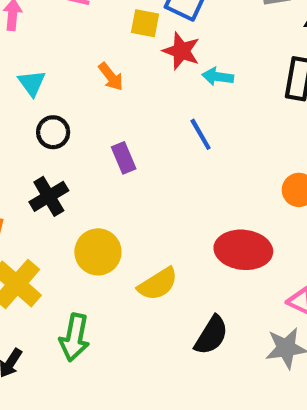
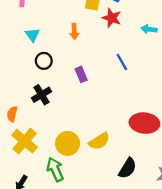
orange arrow: (111, 77) -> (74, 31), turned 35
cyan arrow: (218, 77) -> (149, 29), moved
yellow circle: (98, 252) -> (68, 143), moved
green arrow: (74, 337) -> (55, 169), turned 145

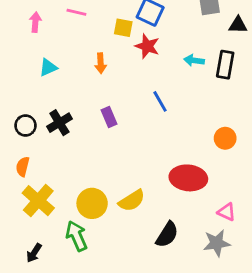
cyan triangle: (33, 35) -> (48, 67), turned 42
black circle: (44, 61) -> (25, 126), moved
black cross: (42, 95) -> (59, 123), moved

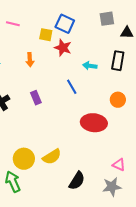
cyan arrow: (194, 60) -> (90, 66), moved
orange circle: (225, 138) -> (118, 100), moved
red ellipse: (188, 178) -> (94, 123), moved

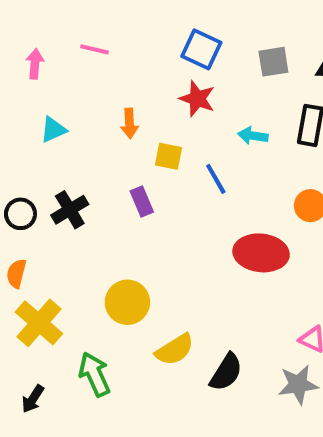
gray square: (107, 19) -> (273, 62), moved
yellow square: (46, 35) -> (169, 156), moved
yellow semicircle: (52, 157) -> (175, 350), moved
yellow circle: (24, 159) -> (127, 302), moved

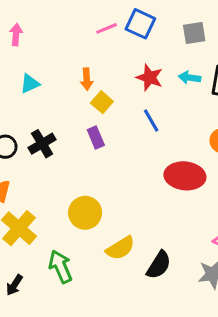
pink line: (94, 49) -> (107, 28), moved, turned -35
red star: (197, 99) -> (150, 78), moved
cyan arrow: (253, 136) -> (190, 78), moved
yellow square: (169, 156) -> (102, 102), moved, turned 30

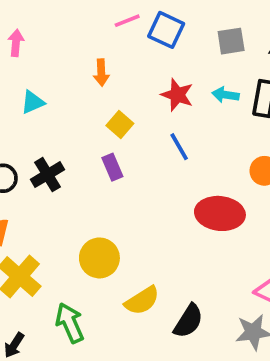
pink line: (107, 28) -> (127, 21), moved
orange arrow: (87, 79) -> (101, 73), moved

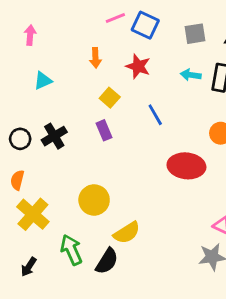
red star: (177, 95) -> (138, 66), moved
black semicircle: (188, 321) -> (107, 261), moved

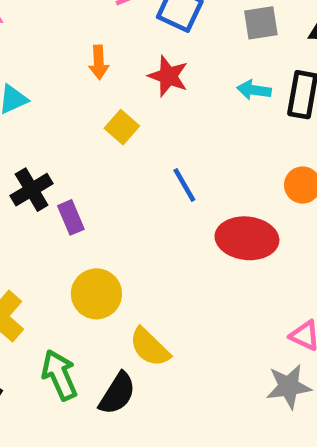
blue line: (155, 115) -> (184, 185), moved
purple rectangle: (104, 130) -> (71, 217), moved
yellow semicircle: (127, 233) -> (150, 347), turned 76

